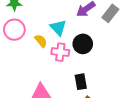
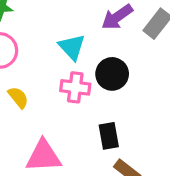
yellow semicircle: (41, 41) -> (18, 97), moved

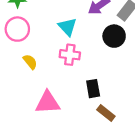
black circle: (112, 74) -> (114, 36), moved

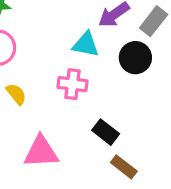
cyan triangle: (67, 27) -> (86, 44), moved, turned -36
black rectangle: (93, 89) -> (106, 132), turned -42

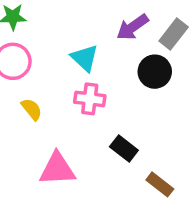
cyan triangle: (86, 44) -> (85, 58), moved, turned 32
brown rectangle: (124, 167) -> (160, 184), moved

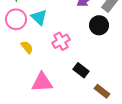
cyan triangle: (85, 58) -> (39, 17), moved
pink cross: (90, 99) -> (61, 41), turned -36

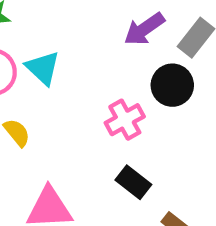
pink cross: (61, 41) -> (125, 120), moved

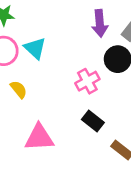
purple arrow: (144, 29) -> (100, 23), turned -60

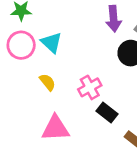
pink cross: (87, 81) -> (90, 87), moved
yellow semicircle: (19, 89) -> (47, 82), moved

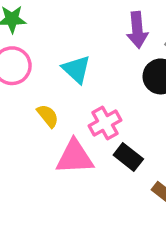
cyan triangle: (51, 42) -> (76, 69), moved
pink triangle: (55, 128) -> (75, 157), moved

